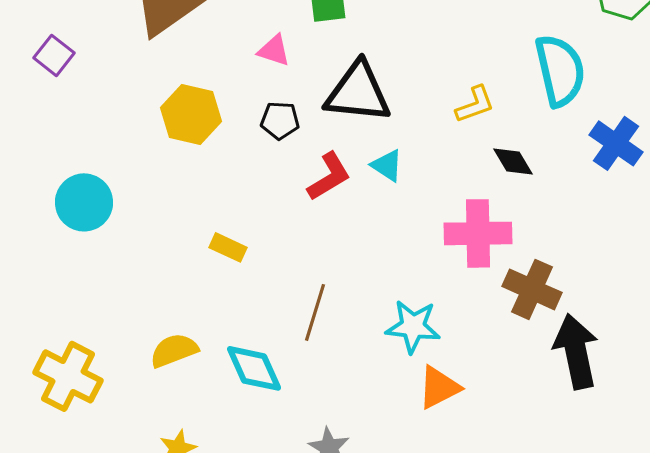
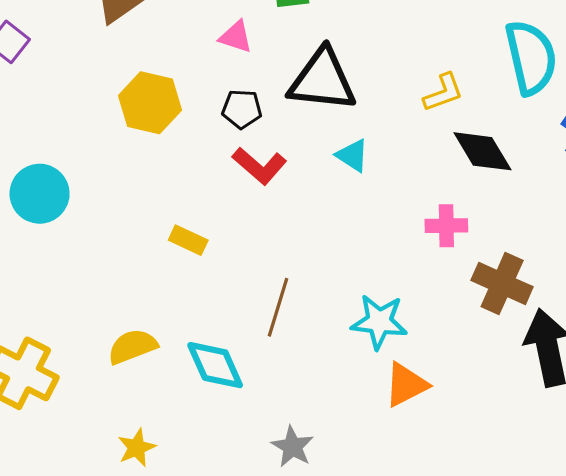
black diamond: (513, 161) -> (482, 151), size x1.4
red L-shape: (329, 176) -> (259, 166), moved, turned 72
pink cross: (478, 233) -> (446, 226), size x0.6

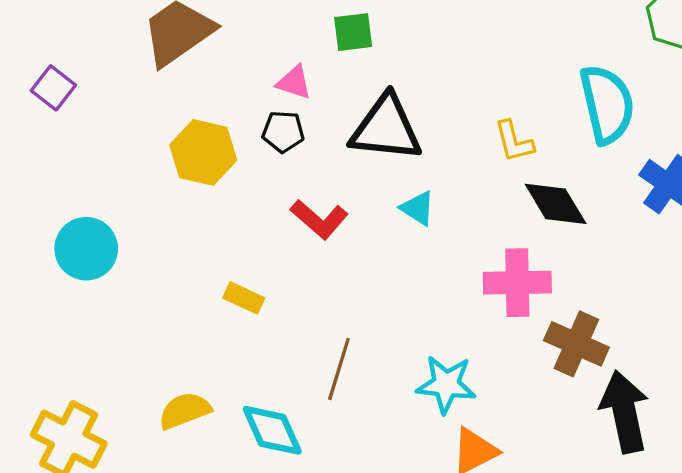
yellow L-shape: (443, 93) -> (514, 141), turned 96
black pentagon: (242, 109) -> (283, 132), moved
pink cross: (446, 226) -> (517, 283), size x1.5

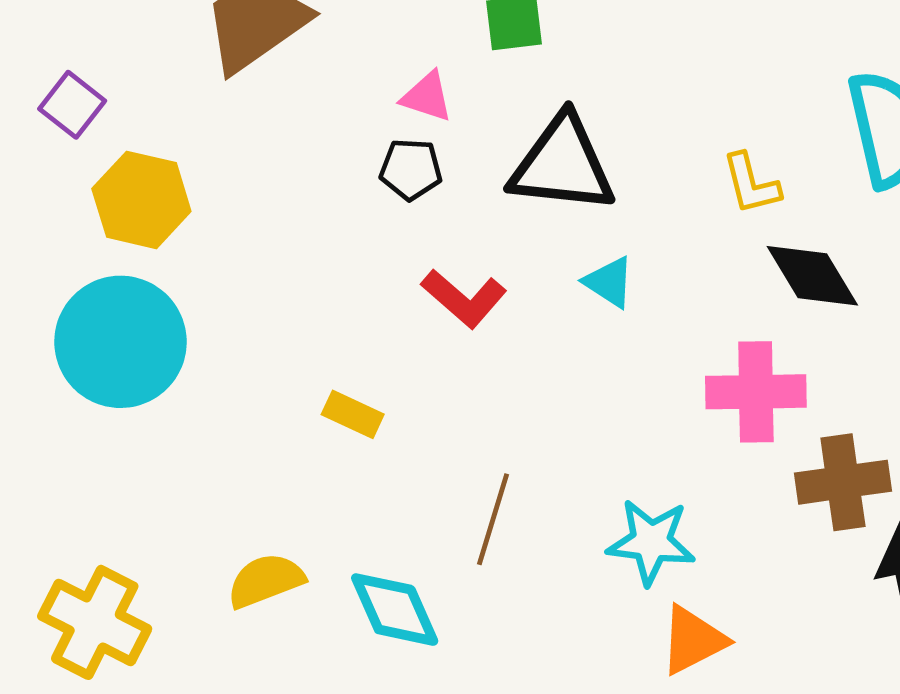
yellow hexagon: (203, 152) -> (141, 200), moved
cyan circle: (86, 249) -> (120, 342), size x1.4
brown cross: (576, 344) -> (843, 482), turned -32

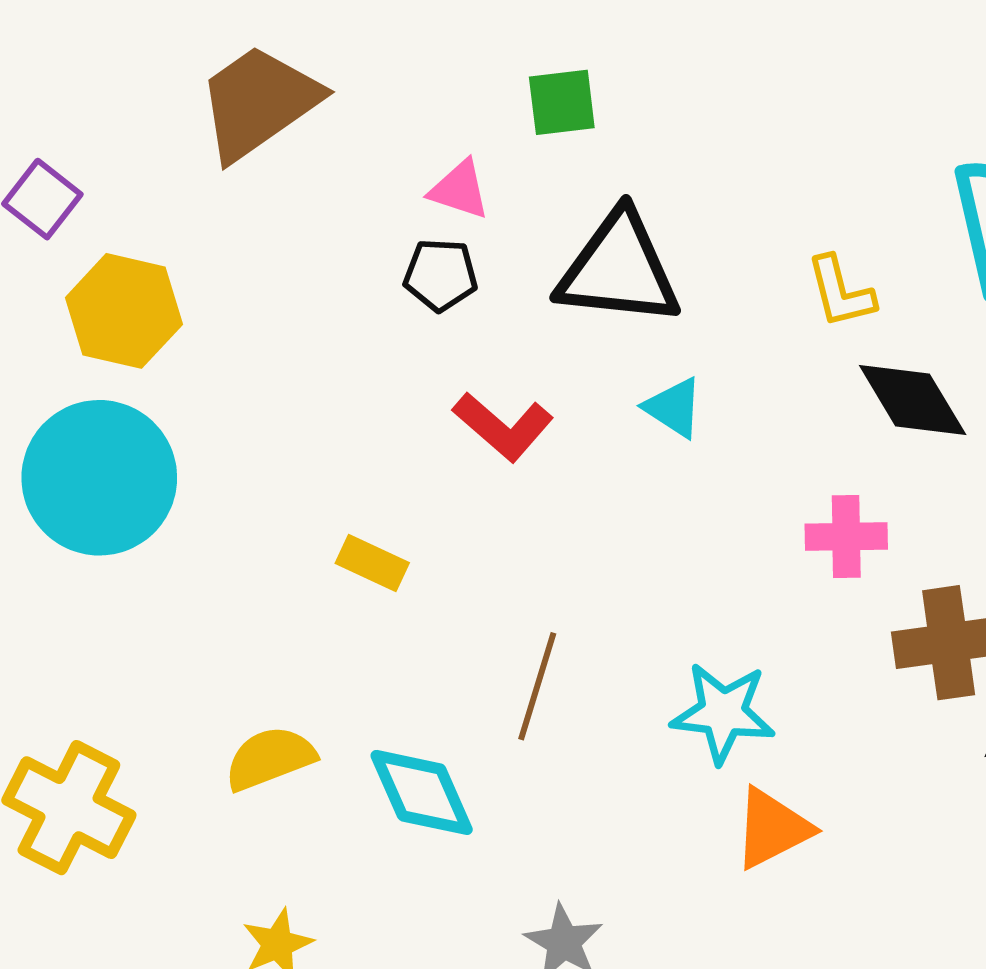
pink cross: (756, 392) -> (846, 537), size x0.7

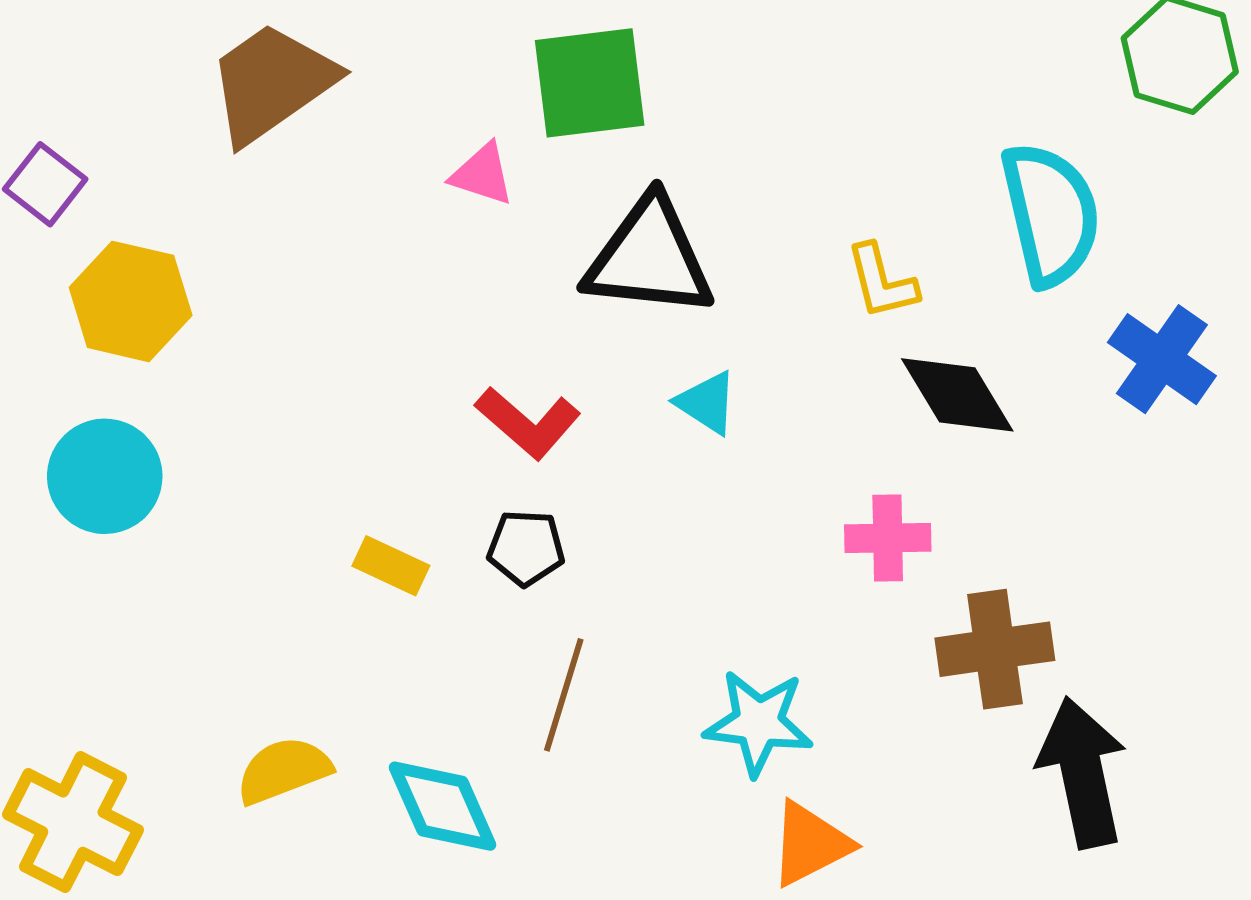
green square: (562, 102) -> (590, 83), size x1.6
black pentagon: (441, 275) -> (526, 548), moved
cyan circle: (99, 478) -> (105, 476), size x0.7

